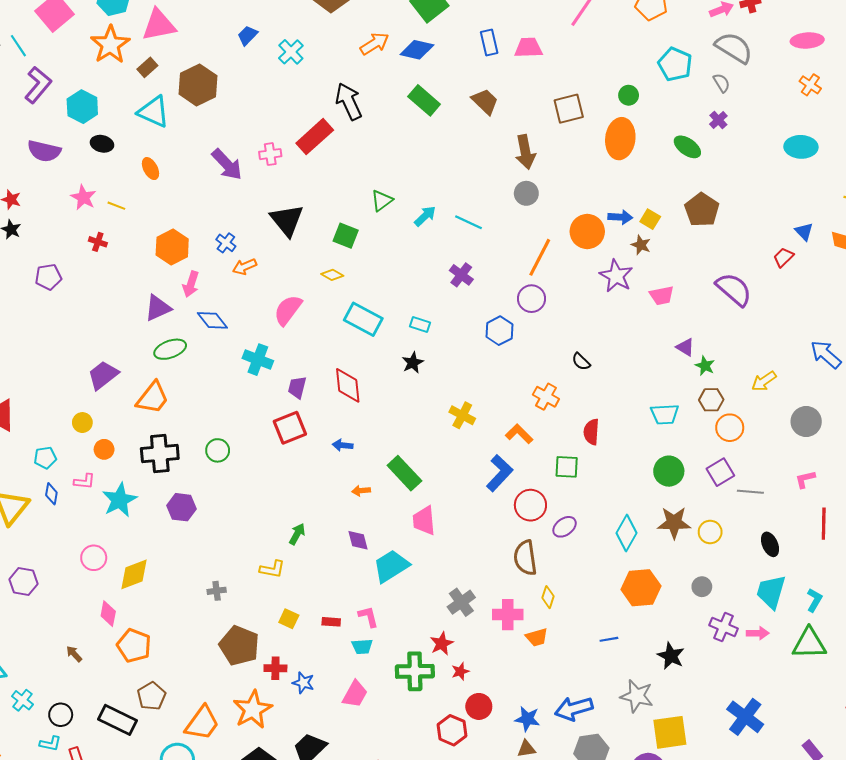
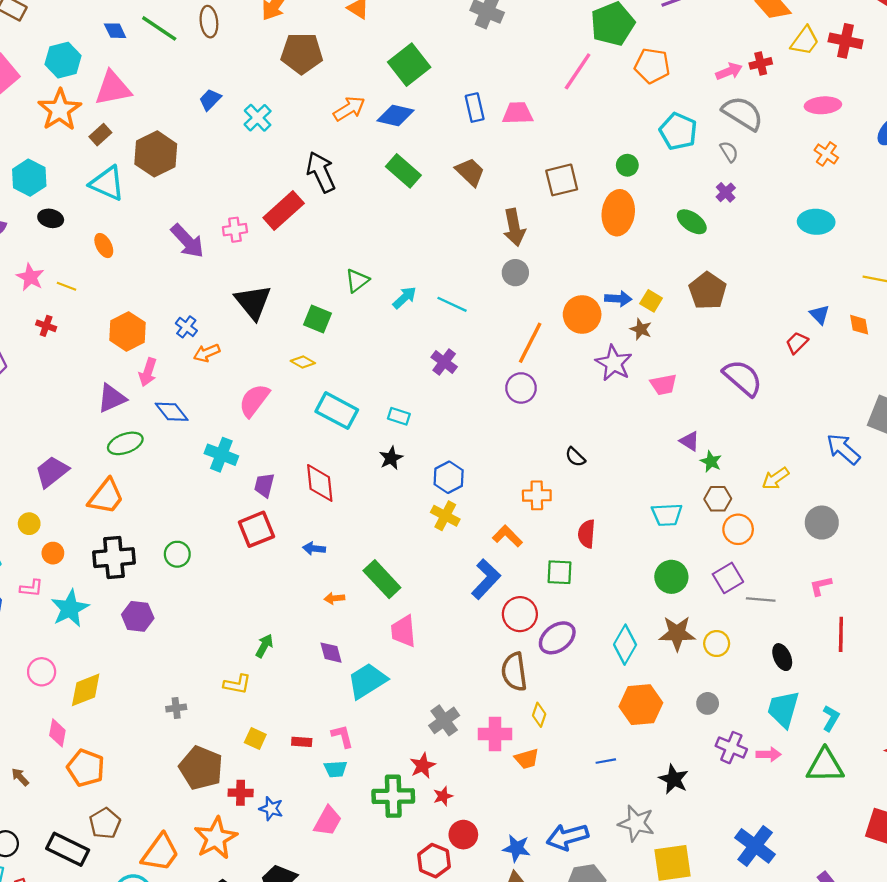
blue hexagon: (499, 331) -> (449, 477), moved
orange cross: (546, 397) -> (537, 495), turned -30
purple ellipse: (565, 527) -> (557, 638), size x1.4

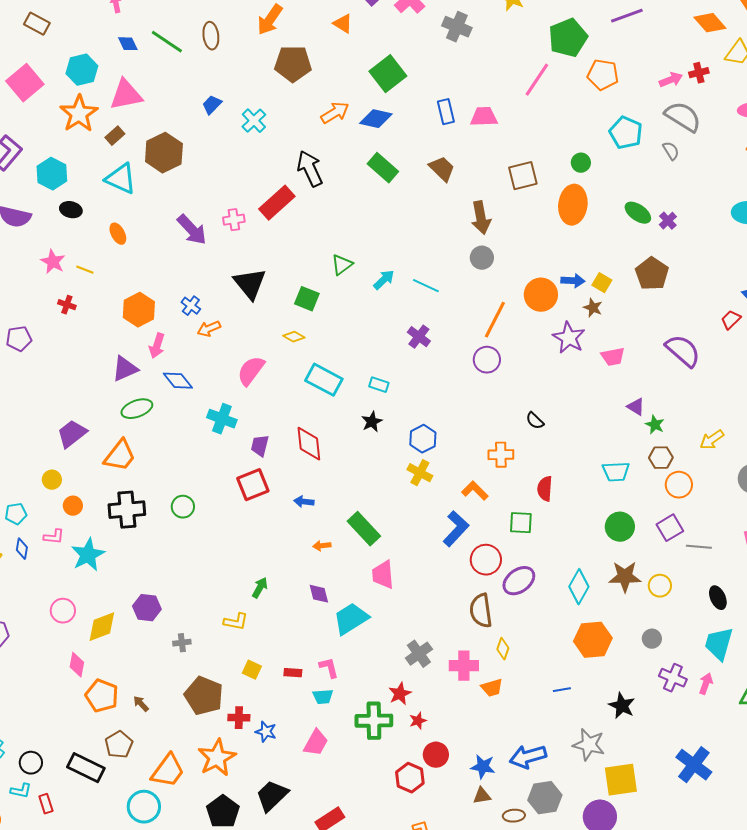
purple cross: (726, 192) -> (668, 221), moved
purple hexagon: (138, 616) -> (147, 608), moved
pink arrow: (769, 754) -> (706, 684), turned -70
brown arrow: (20, 777) -> (141, 704), moved

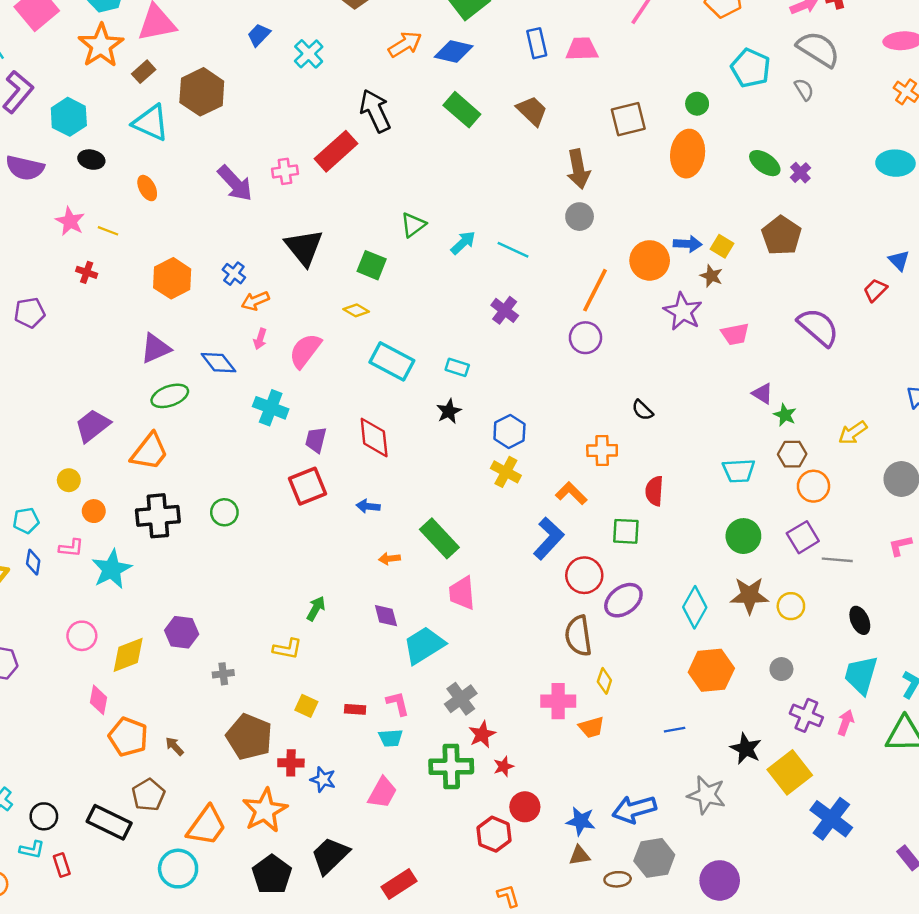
pink arrow: (157, 346) -> (260, 339), moved, size x0.7
gray cross: (419, 654) -> (461, 699), moved
yellow square: (621, 780) -> (790, 772), moved, turned -30

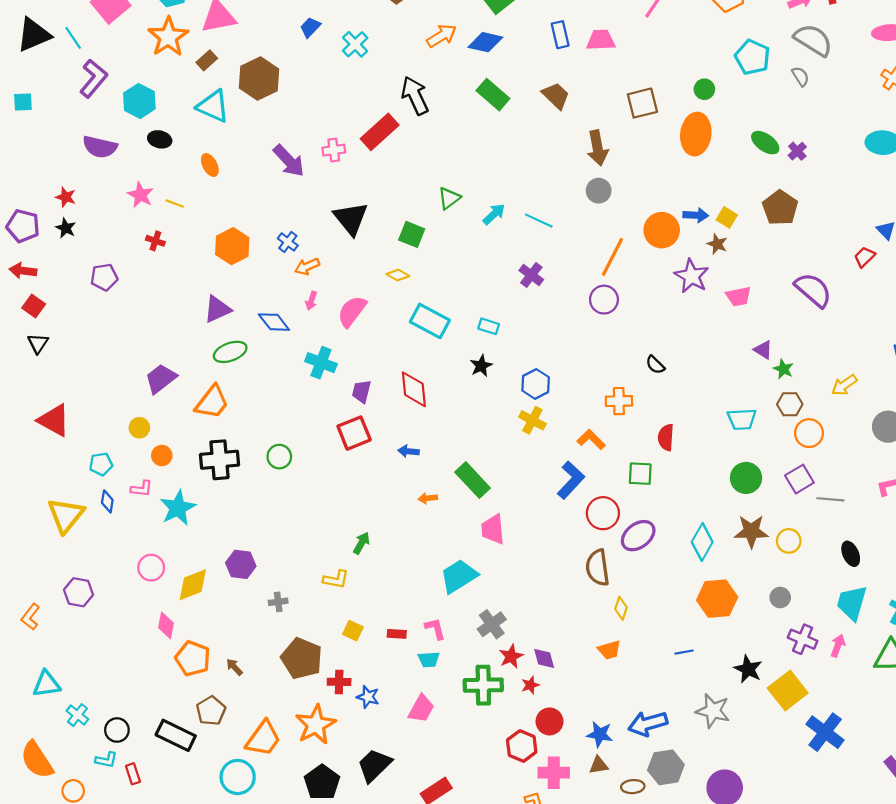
purple diamond: (386, 616) -> (544, 658), moved
pink cross: (558, 701) -> (554, 773), moved

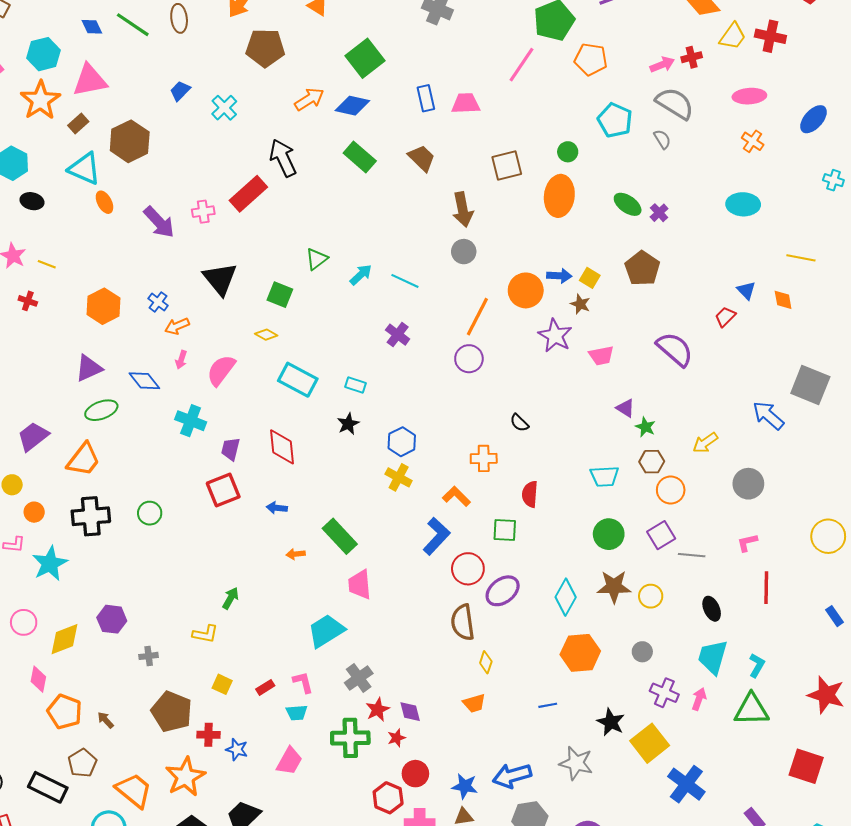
orange ellipse: (210, 165) -> (104, 202), moved
red rectangle: (397, 634) -> (265, 687), turned -36
orange trapezoid: (263, 739) -> (134, 790), turned -87

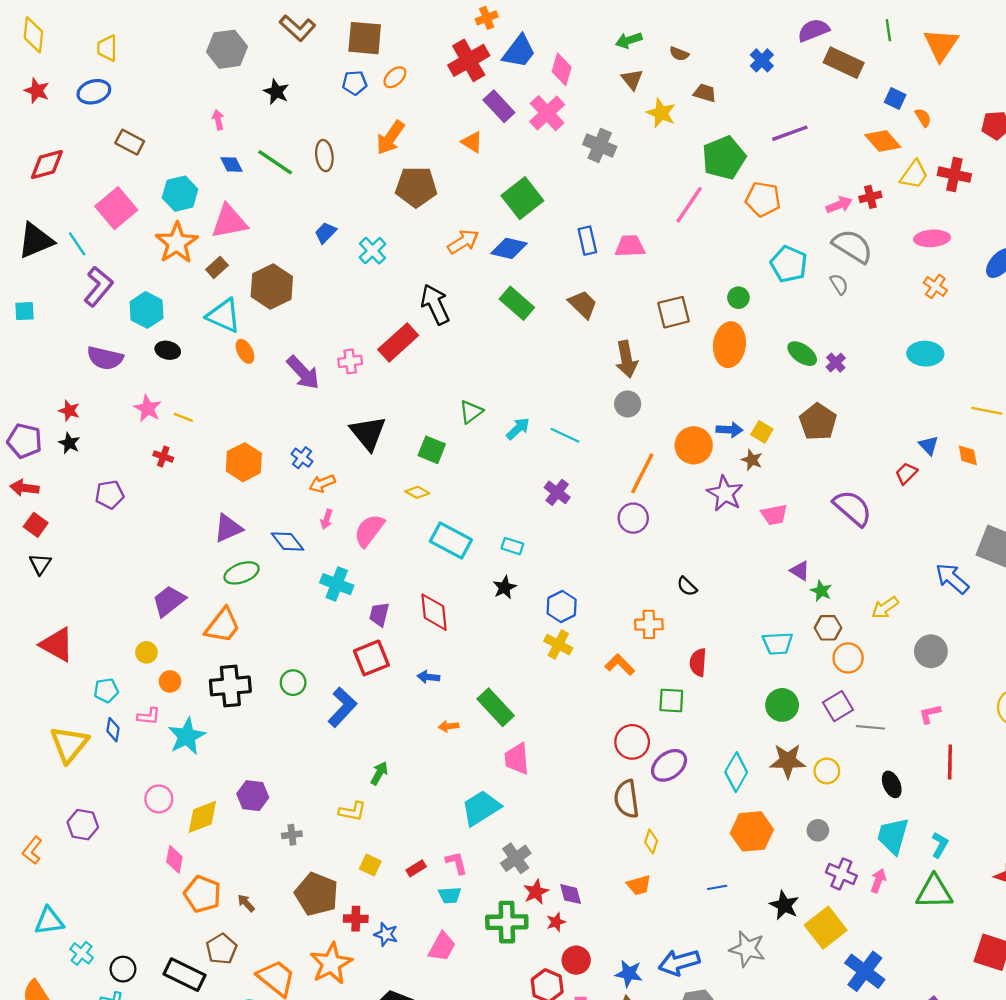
blue L-shape: (436, 536) -> (342, 707), moved

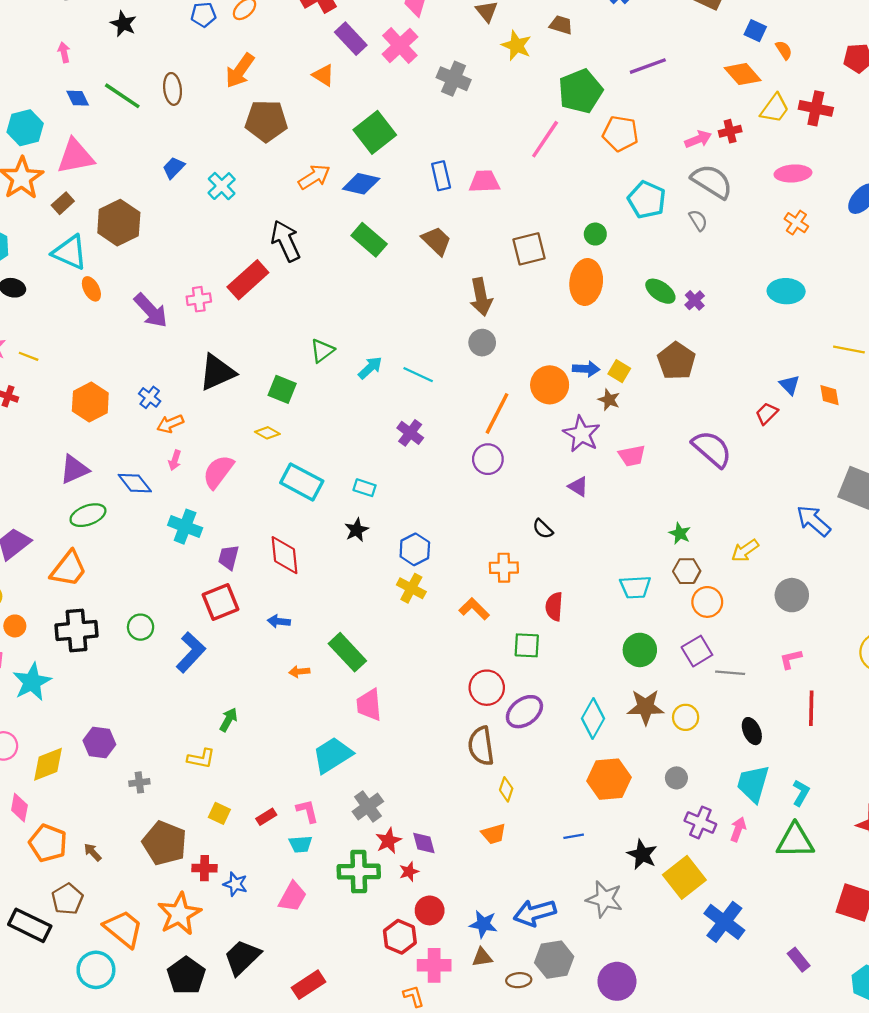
black triangle: (368, 433) -> (217, 372), turned 45
purple triangle: (800, 571) -> (578, 487), moved

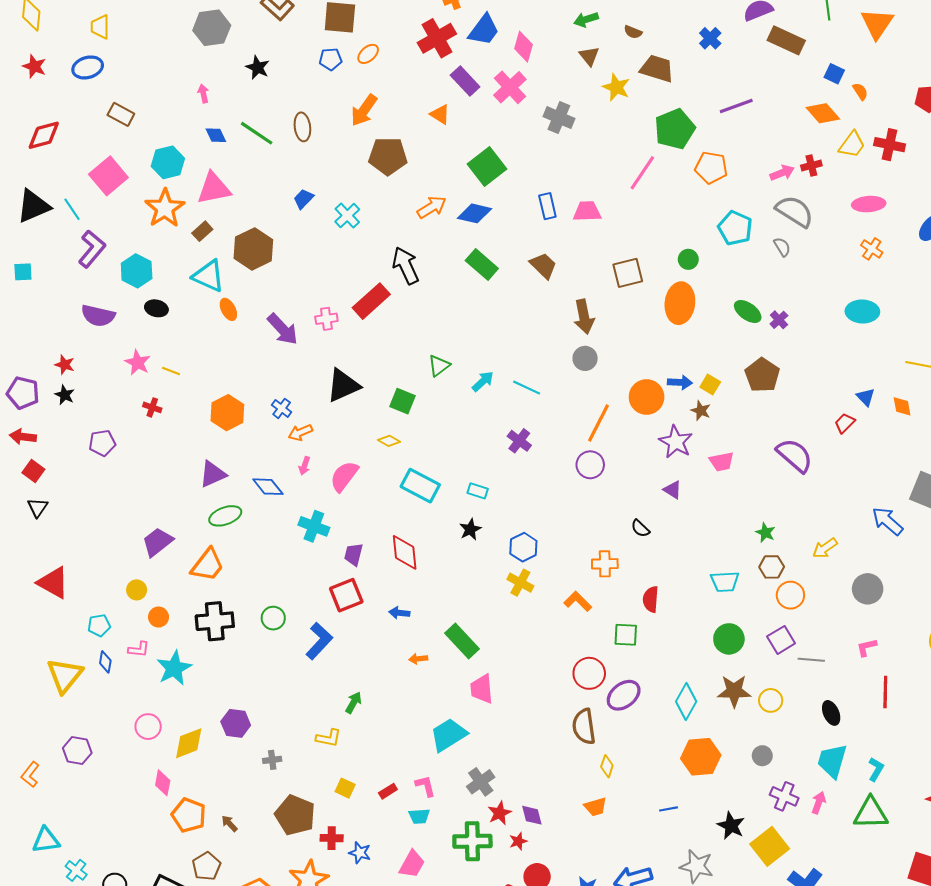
brown trapezoid: (561, 25) -> (657, 69), size x1.6

